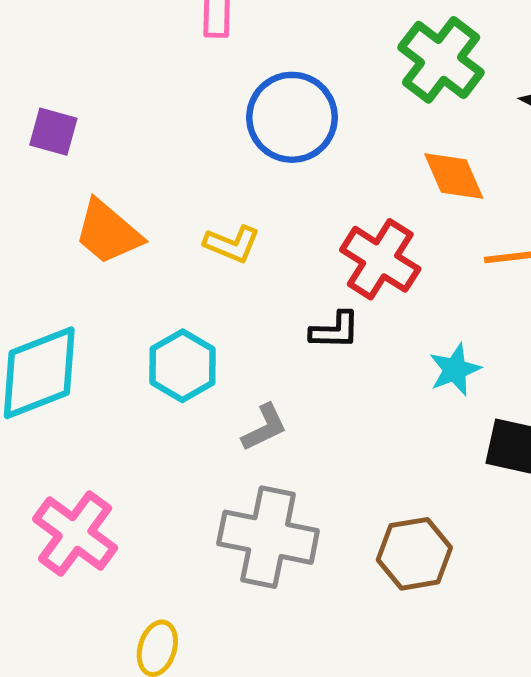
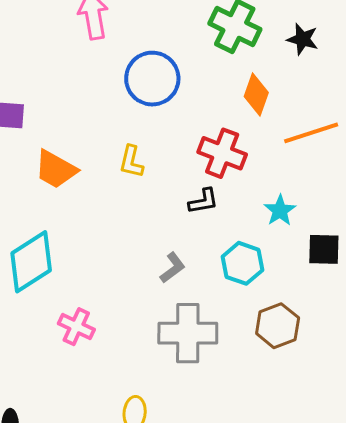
orange diamond: (454, 176) -> (256, 94), turned 54
yellow L-shape: (232, 244) -> (131, 162), turned 92
cyan hexagon: (183, 366) -> (242, 263), moved
pink cross: (75, 534) -> (76, 327), moved, size x0.7

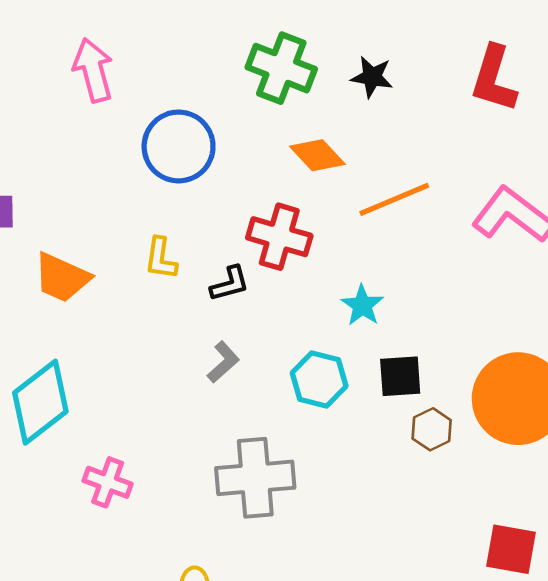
orange diamond: (256, 94) -> (317, 155), turned -57
black L-shape: (203, 201) -> (230, 284), moved
black square: (324, 249) -> (400, 376), moved
gray L-shape: (173, 268) -> (223, 362), moved
brown hexagon: (278, 326) -> (432, 429), moved, size x0.7

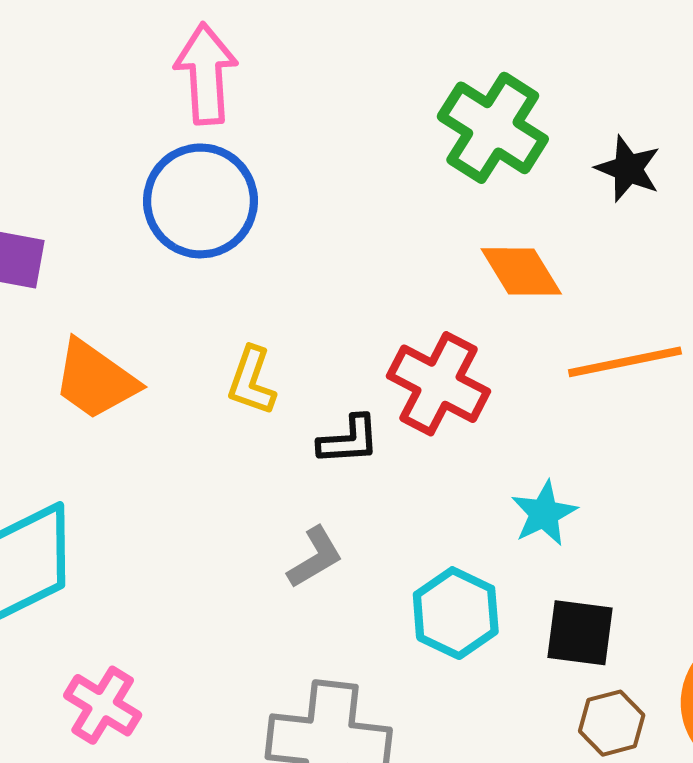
blue circle: (179, 146) -> (200, 201), moved

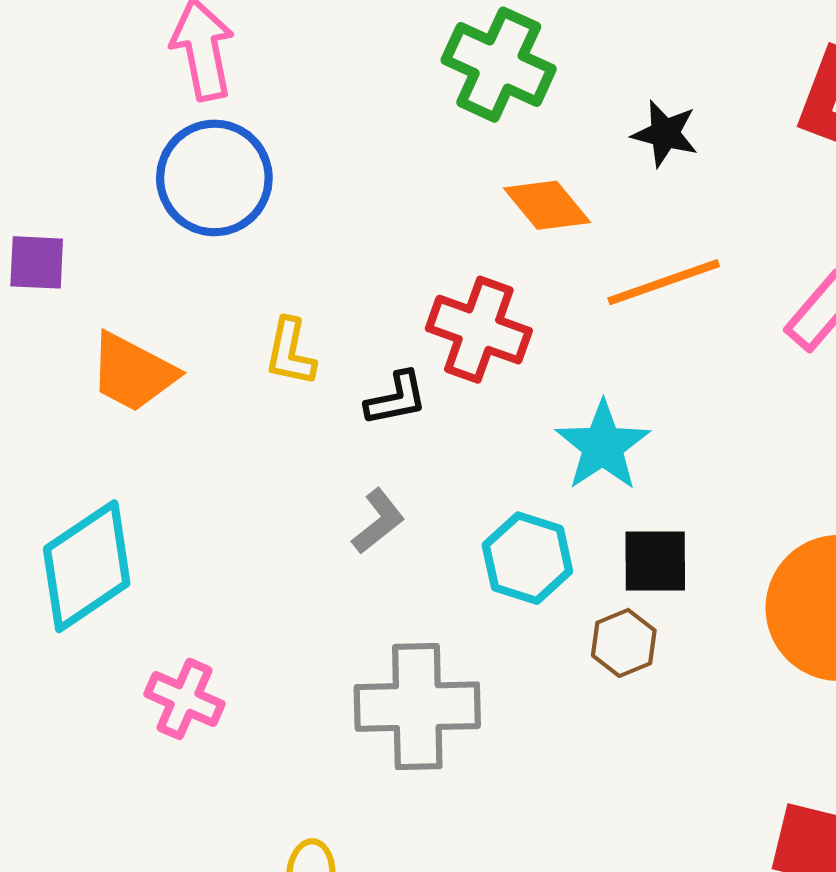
black star: (628, 169) -> (665, 134), moved
cyan star: (544, 513) -> (603, 446), size x1.4
brown hexagon: (612, 723) -> (624, 643), moved

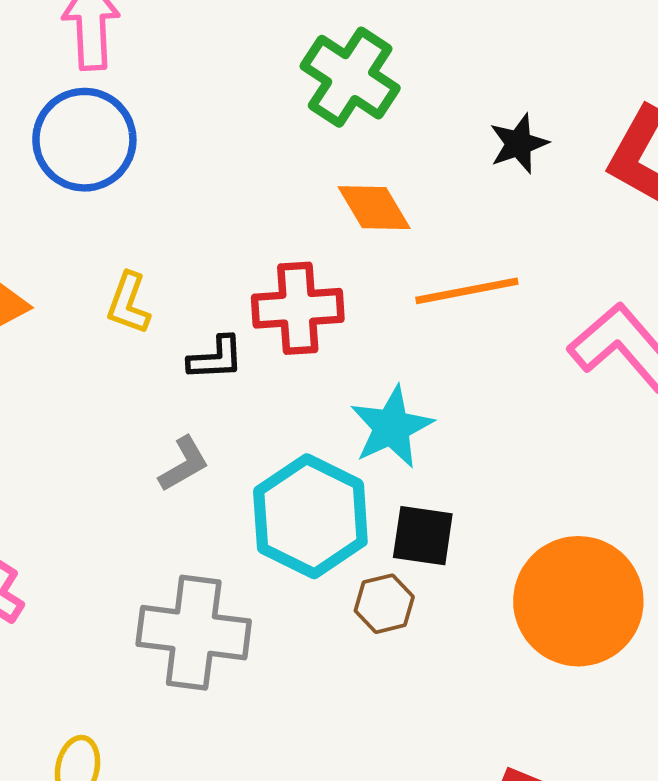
black star: (665, 134) -> (519, 144), moved, turned 30
red cross: (479, 330) -> (298, 308), turned -32
cyan hexagon: (527, 558) -> (310, 516), size x1.5

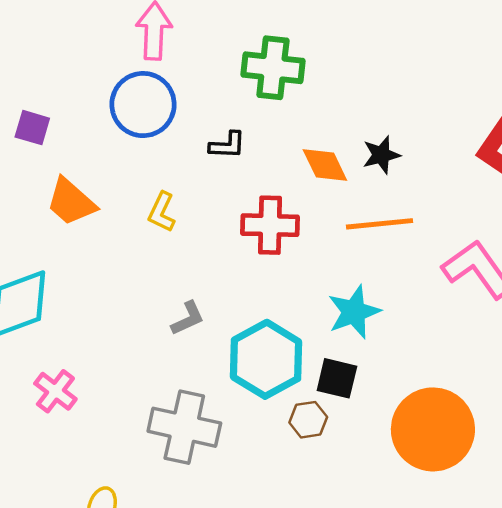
green cross: (350, 77) -> (273, 68), moved, turned -32
black star: (519, 144) -> (381, 155), moved
black L-shape: (216, 358) -> (227, 145), moved
cyan star: (392, 427) -> (354, 312), moved

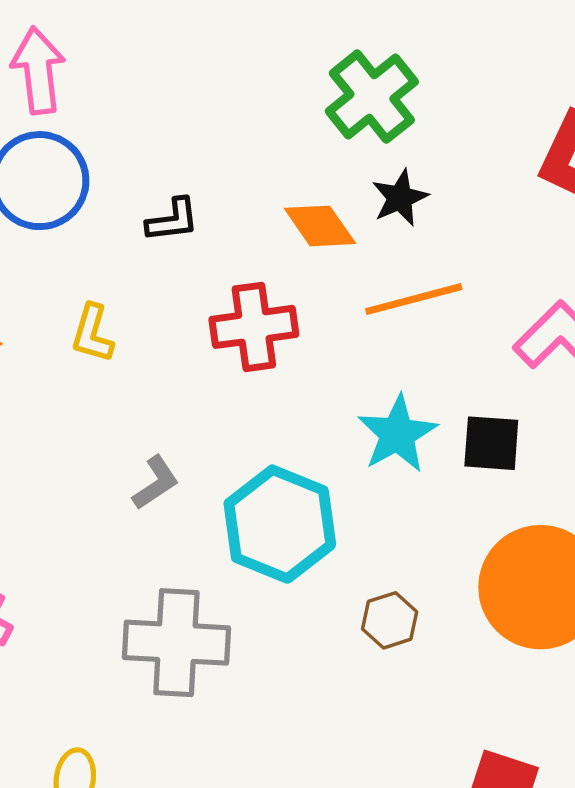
green cross: (273, 68) -> (372, 97), moved, turned -36
black square: (337, 378) -> (491, 443), moved
brown hexagon: (308, 420) -> (390, 620), moved

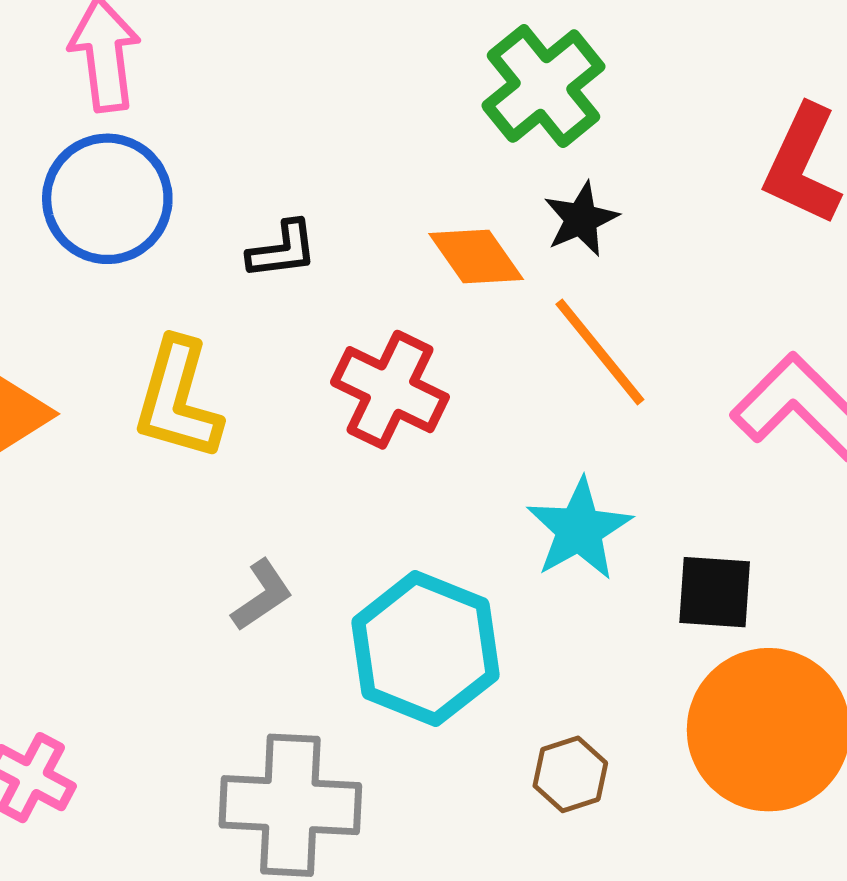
orange line: (414, 299) -> (600, 352), turned 66
red cross: (254, 327) -> (390, 390), turned 34
yellow L-shape: (92, 333) -> (178, 399), size x1.6
black square: (491, 443) -> (715, 592), moved

